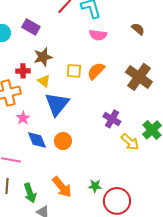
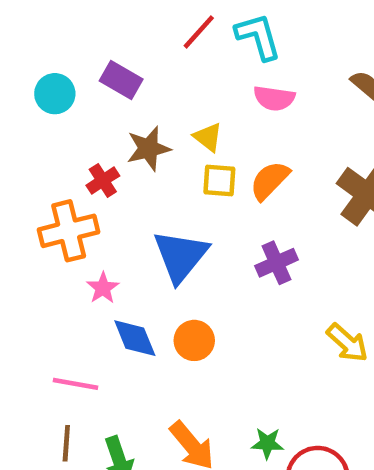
red cross: (23, 71) -> (103, 181), turned -32
yellow triangle: (44, 81) -> (208, 137), moved
purple cross: (112, 119) -> (276, 263), moved, turned 36

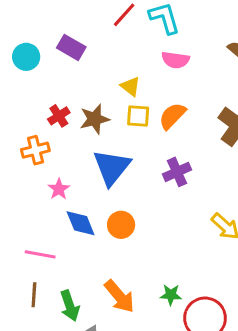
brown star: (149, 149) -> (95, 119), moved
orange cross: (69, 231) -> (35, 150), size x0.7

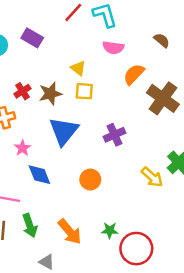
orange semicircle: (172, 116) -> (134, 74), moved
orange circle: (121, 225) -> (90, 180), moved
green arrow: (70, 306) -> (30, 226), moved

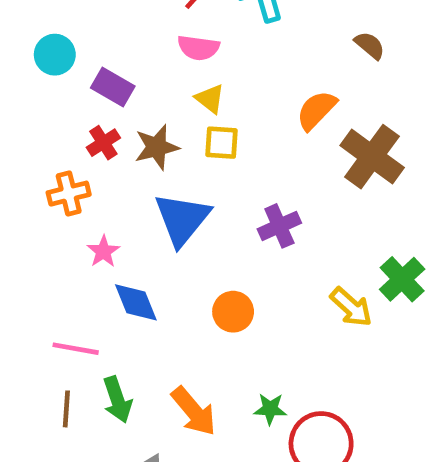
purple rectangle: (32, 38) -> (113, 87), moved
pink semicircle: (113, 48) -> (198, 48), moved

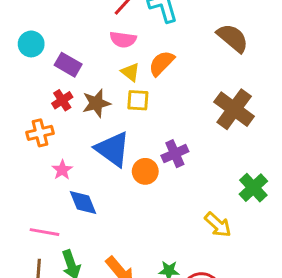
brown semicircle: (370, 45) -> (233, 38), size x1.6
orange semicircle: (316, 110) -> (162, 63), moved
blue triangle: (182, 219) -> (113, 149), turned -33
yellow arrow: (351, 307) -> (218, 225), moved
orange circle: (233, 312) -> (145, 171), moved

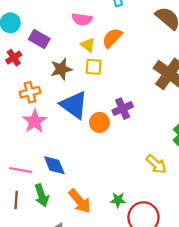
red cross: (62, 100) -> (14, 58), moved
orange cross: (40, 133) -> (30, 92), moved
pink star: (62, 170) -> (35, 121), size x1.5
blue diamond: (83, 202) -> (54, 165), moved

